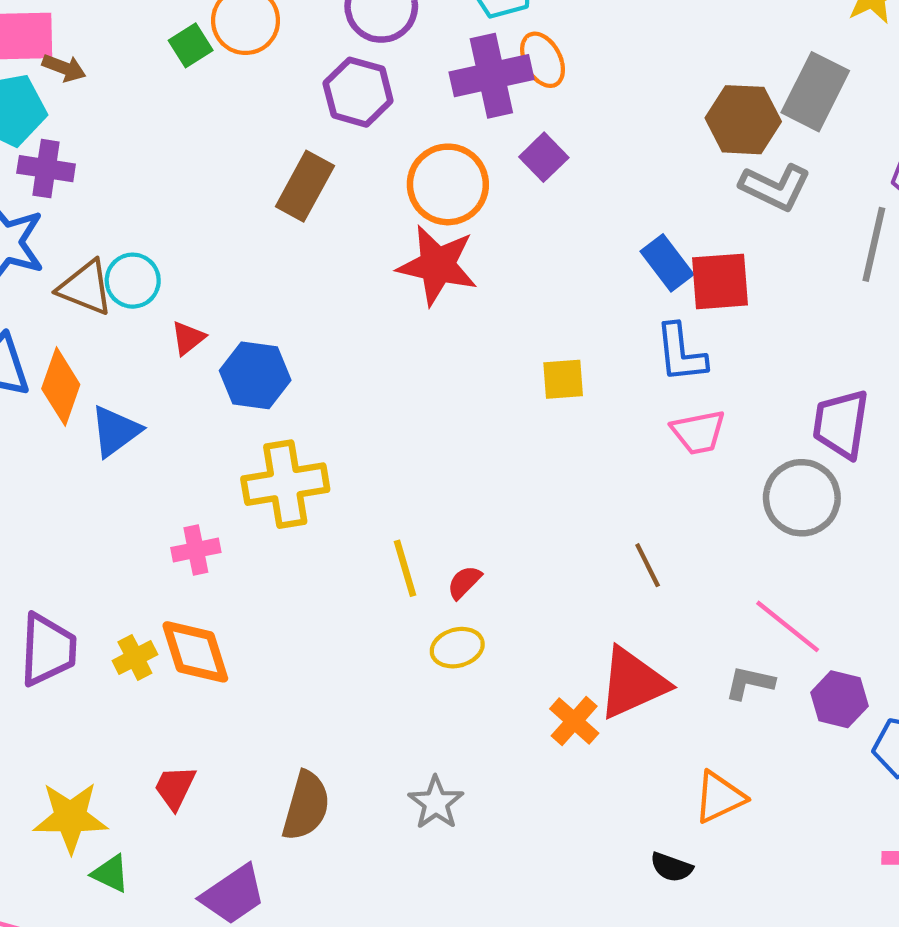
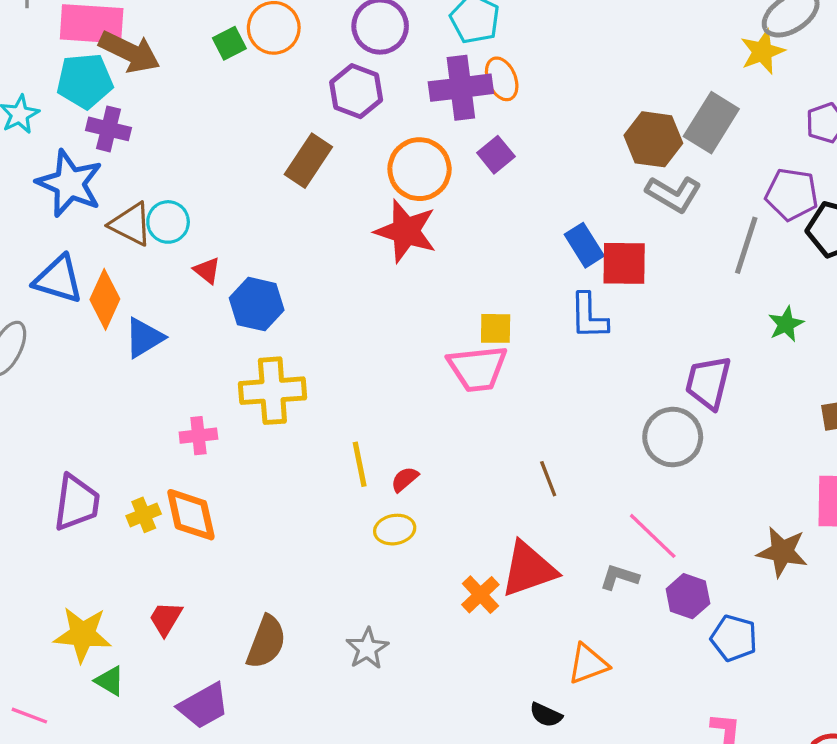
brown arrow: (64, 68) -> (130, 52), size x1.8
red triangle: (188, 338) -> (207, 270), turned -48
pink trapezoid: (698, 432) -> (477, 368), moved, size x1.4

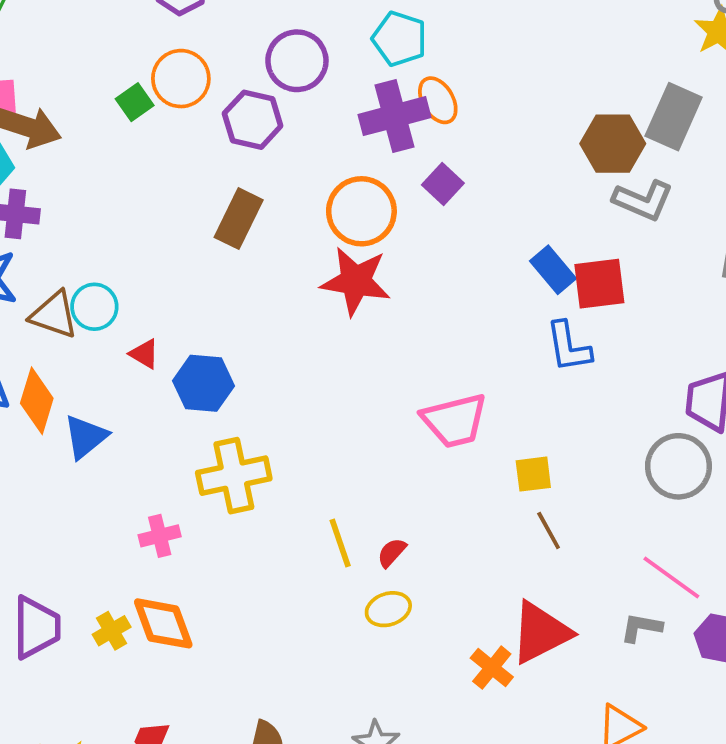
purple hexagon: (356, 91) -> (253, 120), moved
yellow square: (496, 328) -> (533, 474), moved

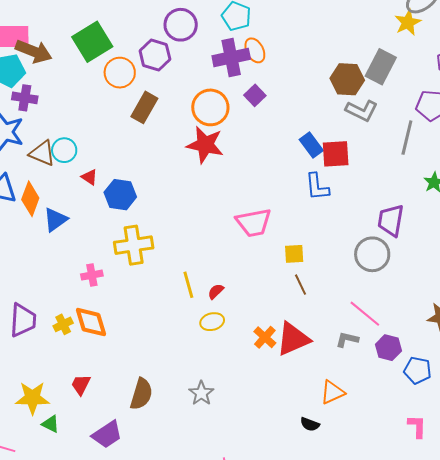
orange circle: (181, 79) -> (120, 73), moved
green square: (135, 102) -> (92, 42), size x2.0
orange cross: (492, 668) -> (265, 337), moved

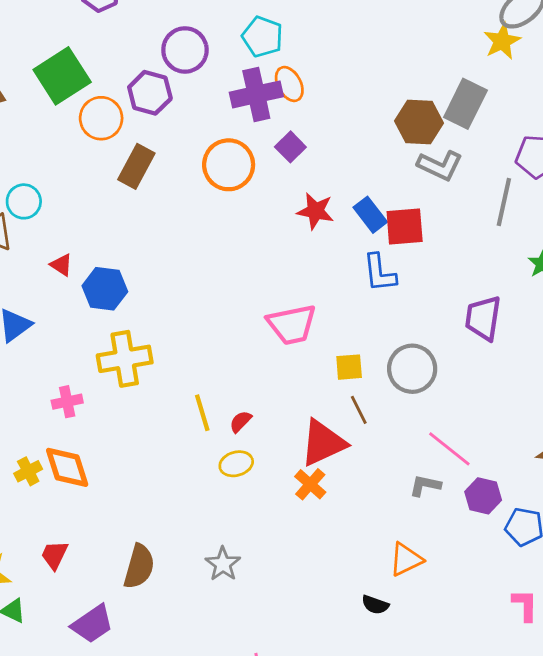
red star: (205, 145) -> (315, 211), moved, size x0.7
cyan circle: (64, 150) -> (24, 201), moved
gray circle: (372, 254) -> (412, 369), moved
red triangle: (293, 339) -> (323, 443), moved

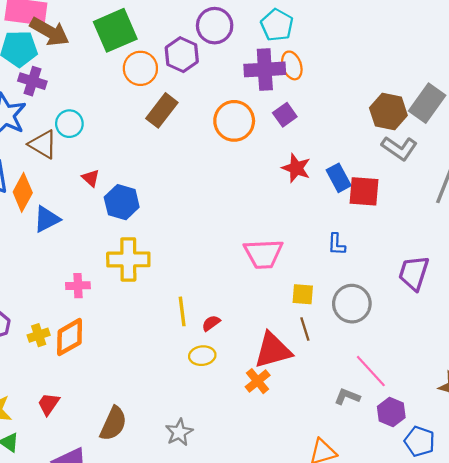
blue L-shape: (380, 273) -> (337, 244), moved, size x0.7
orange diamond: (67, 467) -> (70, 337), turned 69

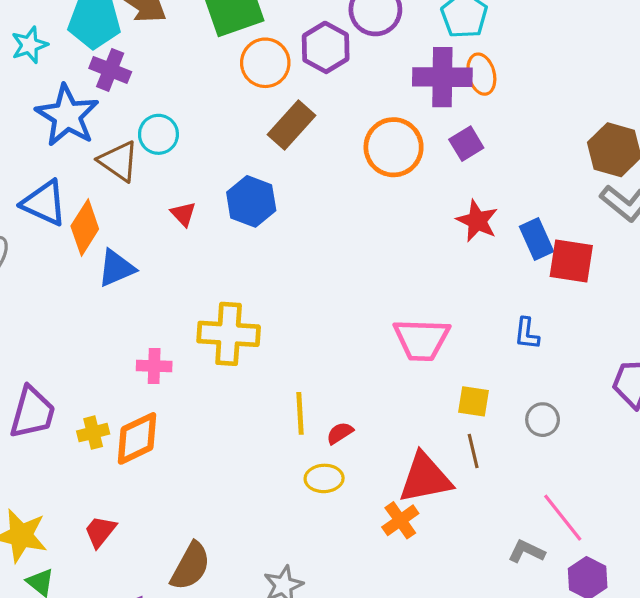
blue hexagon: (122, 202) -> (251, 201), moved
gray circle: (352, 304) -> (543, 420), size x0.6

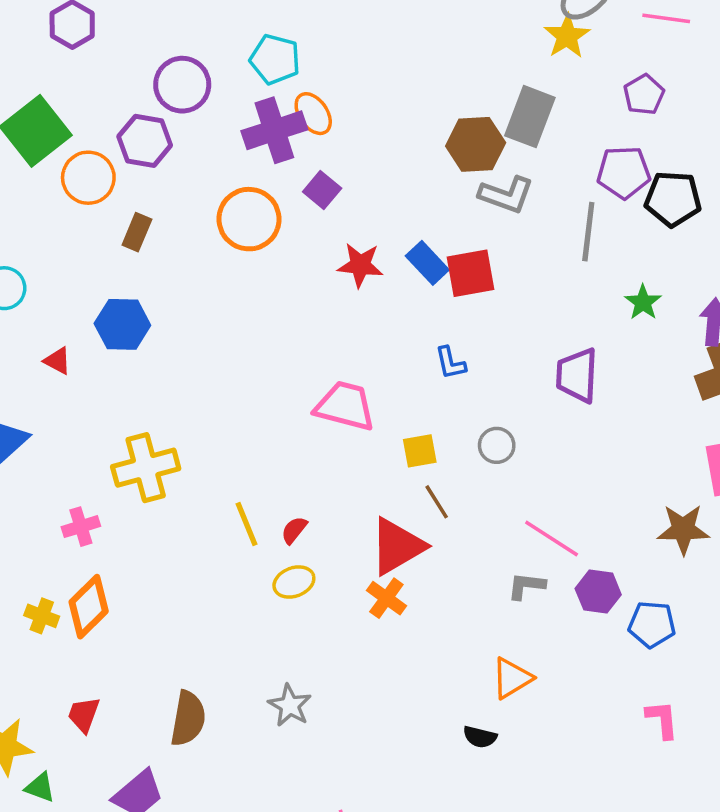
brown rectangle: (292, 125) -> (137, 232), size x0.7
pink trapezoid: (422, 340) -> (345, 406), turned -148
yellow cross: (93, 433) -> (42, 616), turned -36

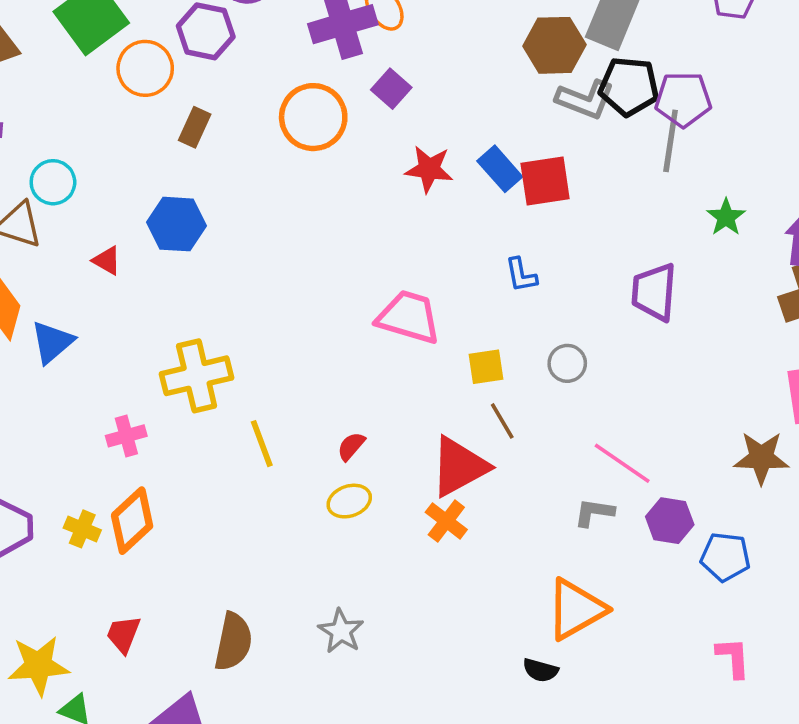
purple pentagon: (624, 172) -> (683, 99), moved
black pentagon: (673, 199) -> (629, 86), moved
yellow line: (246, 524) -> (262, 444), moved
orange triangle: (512, 678) -> (576, 609), size x1.4

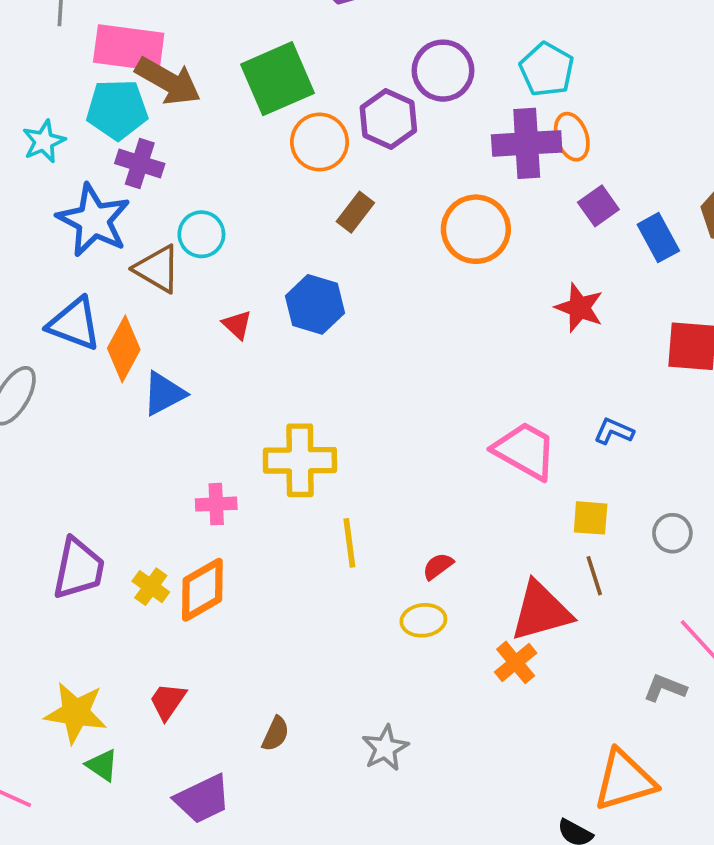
purple square: (391, 89) -> (598, 206), moved
blue rectangle: (500, 169) -> (658, 238), moved
blue L-shape: (521, 275) -> (614, 431), moved, turned 111
brown semicircle: (233, 642) -> (275, 734), size x0.6

